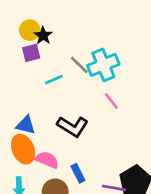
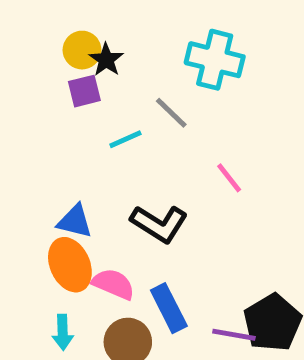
cyan cross: (103, 65) -> (215, 60), moved, turned 36
blue rectangle: (78, 173) -> (169, 308), size x1.4

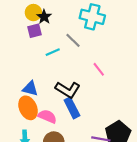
blue rectangle: (169, 308) -> (72, 108), moved

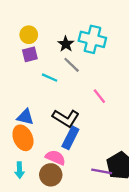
black star: (44, 17) -> (66, 44), moved
cyan line: (53, 52) -> (50, 78), turned 48
blue rectangle: (72, 108) -> (70, 138), turned 54
pink semicircle: (47, 116) -> (55, 157), moved

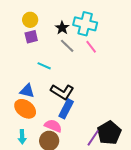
cyan line: (50, 78) -> (44, 66), moved
pink line: (99, 96) -> (91, 47), moved
orange ellipse: (23, 138) -> (25, 109), turned -30
purple line: (102, 171) -> (93, 138), turned -66

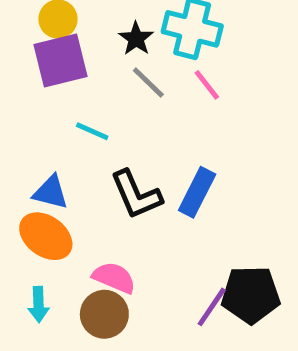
purple square: (31, 37) -> (60, 61), size x1.6
black L-shape: (62, 92) -> (136, 195), turned 35
blue rectangle: (66, 109) -> (197, 192), moved
black pentagon: (109, 133) -> (251, 295), turned 30

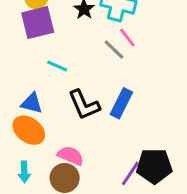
gray line: (148, 82) -> (114, 49), moved

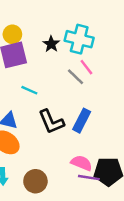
pink semicircle: (71, 156) -> (82, 163), moved
purple line: (130, 173) -> (89, 178), turned 65

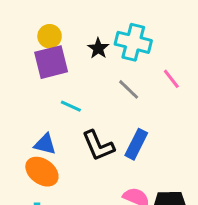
pink line: (86, 67) -> (171, 79), moved

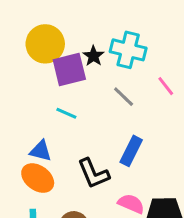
yellow circle: (50, 36) -> (45, 44), size x1.6
purple square: (51, 62) -> (69, 70), moved
black L-shape: (98, 146) -> (93, 174), moved

